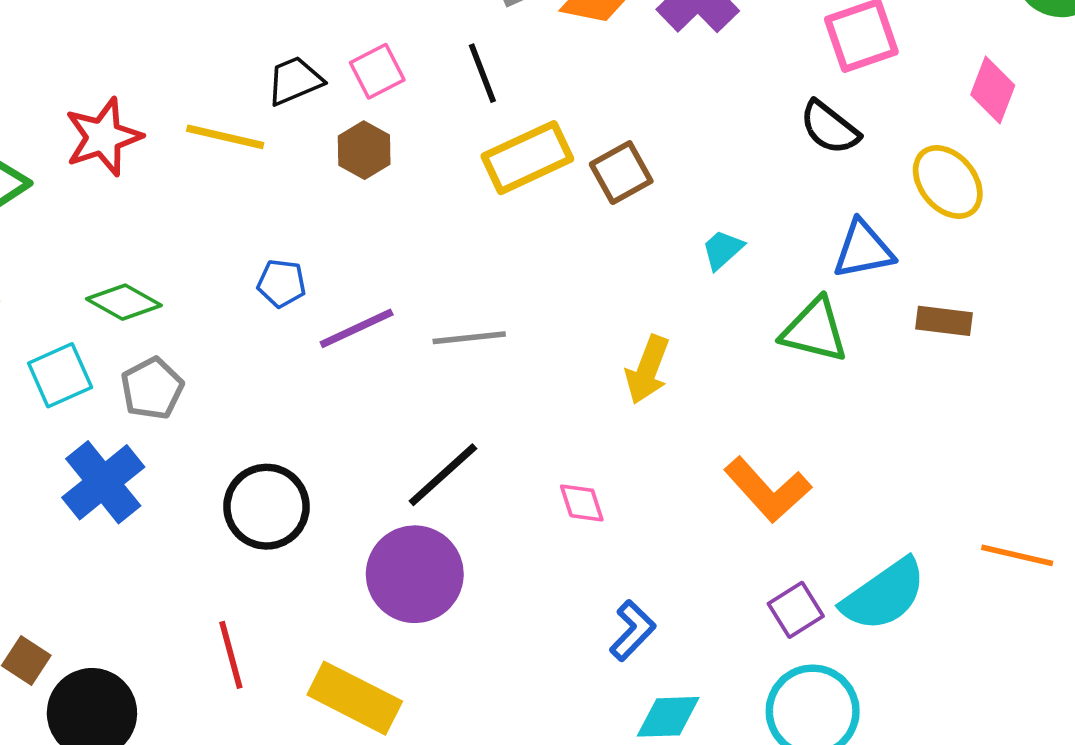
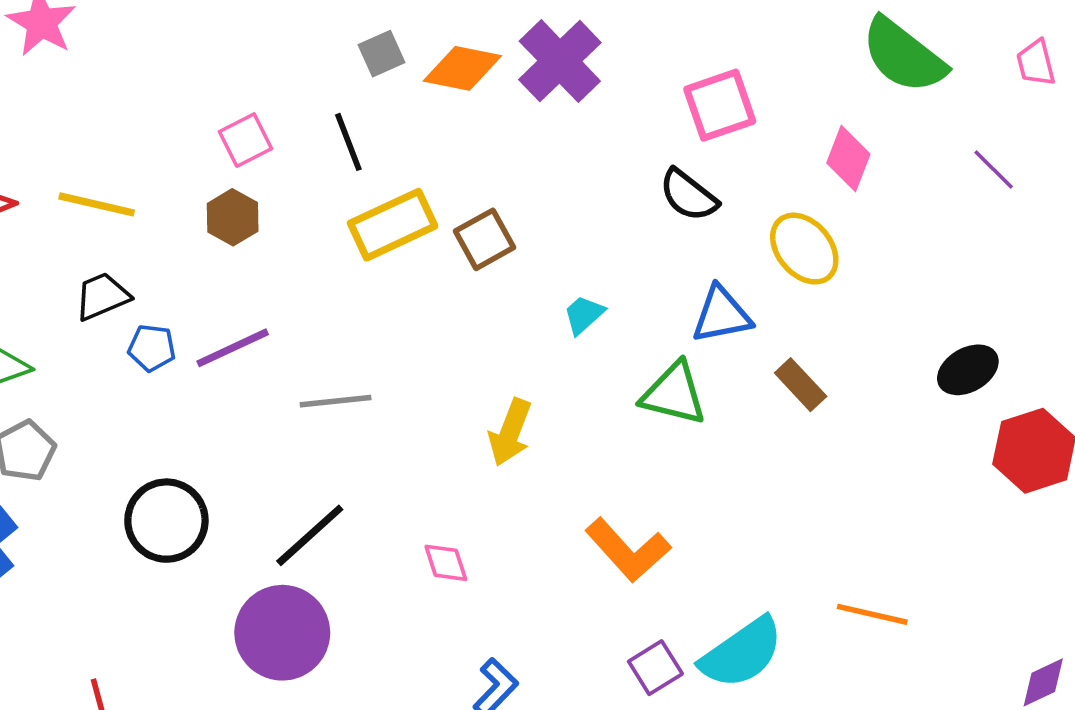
black trapezoid: (295, 81) -> (102, 296), moved
brown rectangle: (944, 321) -> (801, 385), turned 40
purple line: (357, 328) -> (233, 348), moved
black circle: (267, 507) -> (166, 521), moved

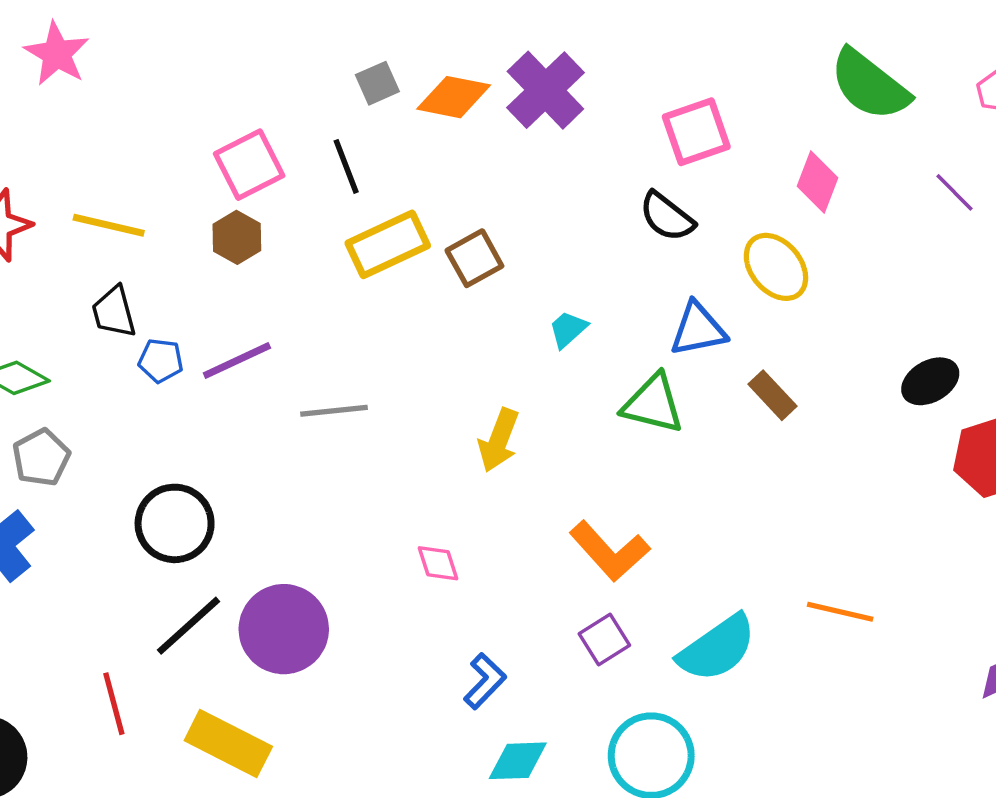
pink square: (245, 140) -> (249, 165), size x1.4
black trapezoid: (102, 296) -> (114, 312), turned -82
black line: (310, 535) -> (188, 626), moved
purple square: (655, 668) -> (604, 640), moved

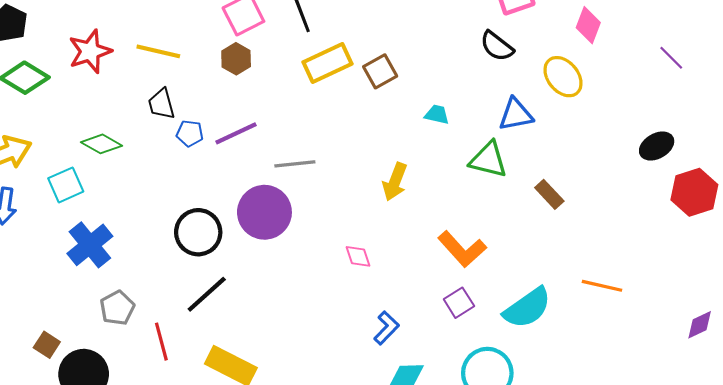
purple line: (954, 192) -> (671, 58), moved
cyan trapezoid: (568, 329) -> (437, 114), turned 55
brown rectangle: (773, 395) -> (549, 194), moved
gray pentagon: (41, 458) -> (117, 308), moved
purple circle: (284, 629) -> (264, 212), moved

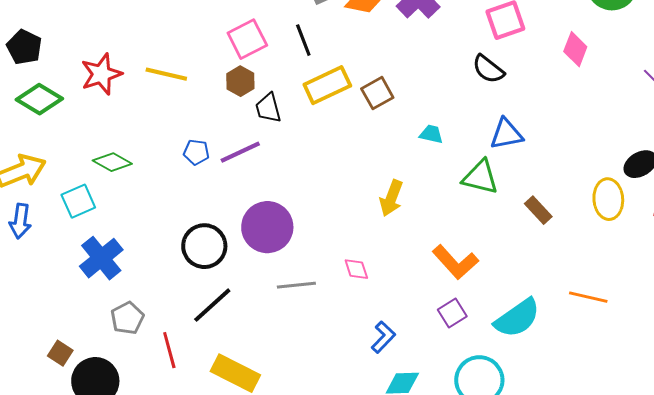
yellow ellipse: (563, 77) -> (608, 199), moved, turned 36
black trapezoid: (161, 104) -> (268, 108), moved
gray line: (295, 164) -> (296, 285), moved

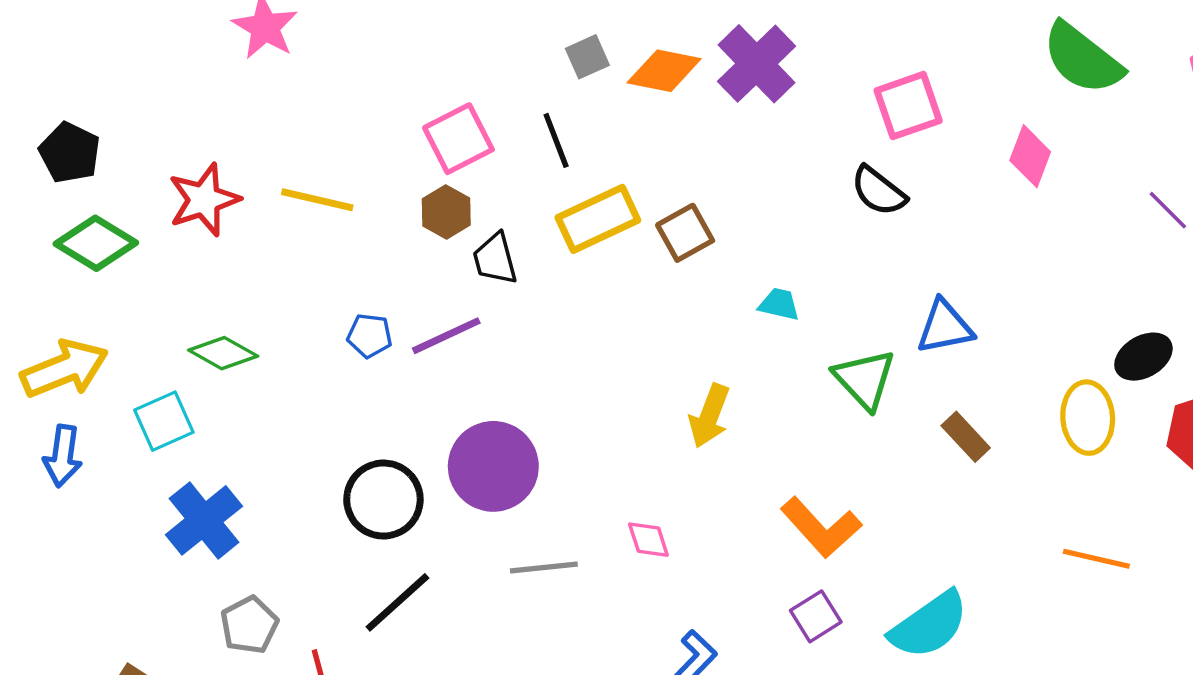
blue triangle: (506, 134) -> (945, 327), moved
green triangle: (480, 177) -> (865, 379), turned 33
orange line: (588, 297) -> (1096, 559), moved

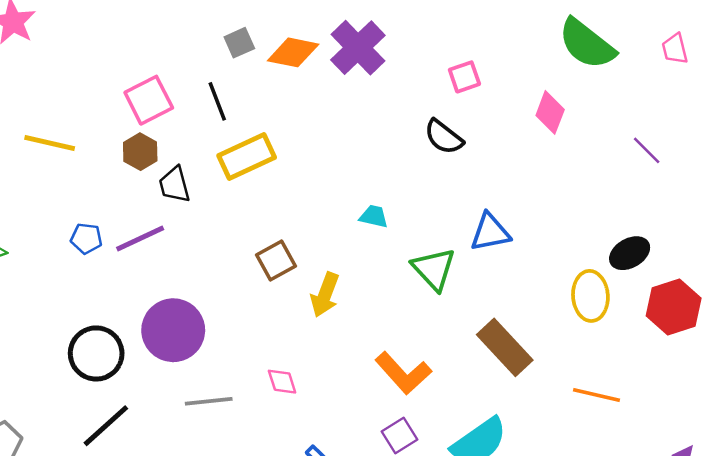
pink square: (908, 106) -> (464, 77), size x0.7
brown square: (685, 233) -> (276, 260), moved
brown rectangle: (966, 437) -> (505, 347), moved, size x1.6

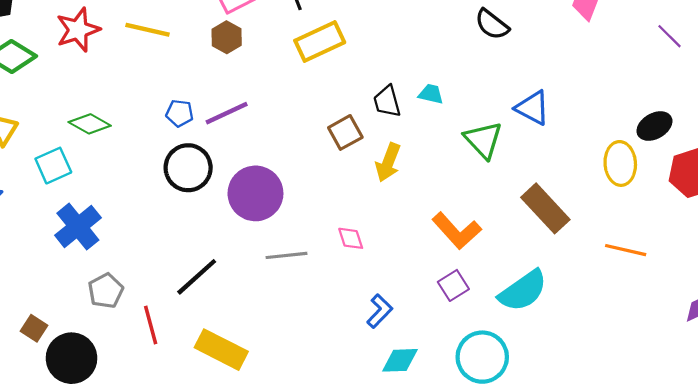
black trapezoid: (174, 185) -> (387, 101), moved
blue triangle: (490, 232) -> (533, 108), turned 39
black circle: (96, 353) -> (188, 168), moved

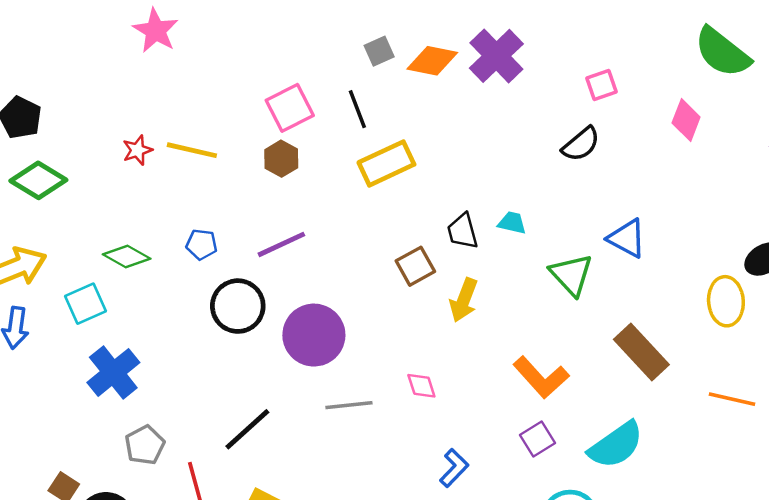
black semicircle: (492, 24) -> (581, 144), turned -78
red star: (78, 30) -> (137, 150), moved, size x0.6
blue pentagon: (180, 113) -> (202, 244), moved

